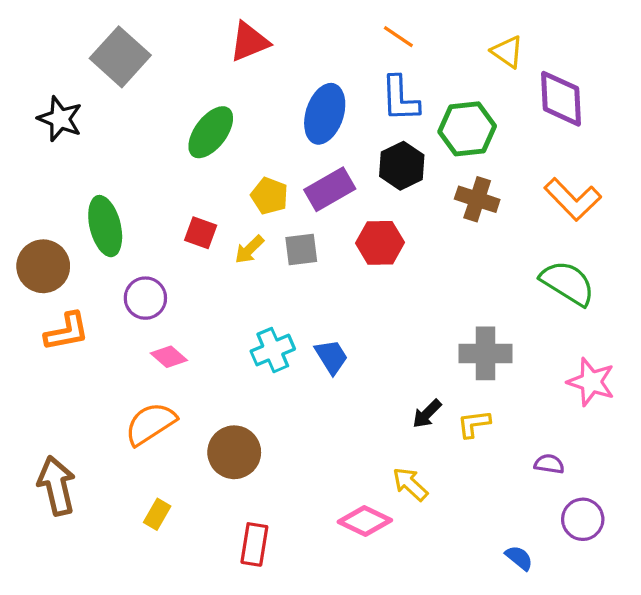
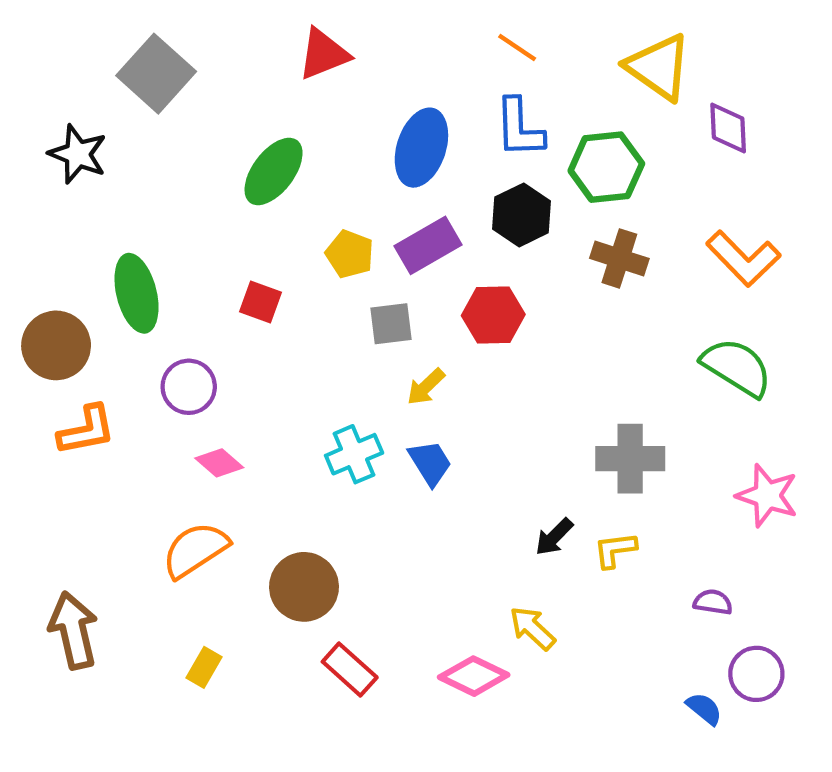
yellow triangle: (507, 52) -> (659, 67), size x1.6
purple diamond: (561, 99) -> (728, 128), size x0.7
yellow arrow: (249, 250) -> (426, 387), moved
red rectangle: (254, 544) -> (350, 670), moved, turned -57
blue semicircle: (519, 558) -> (704, 709), moved

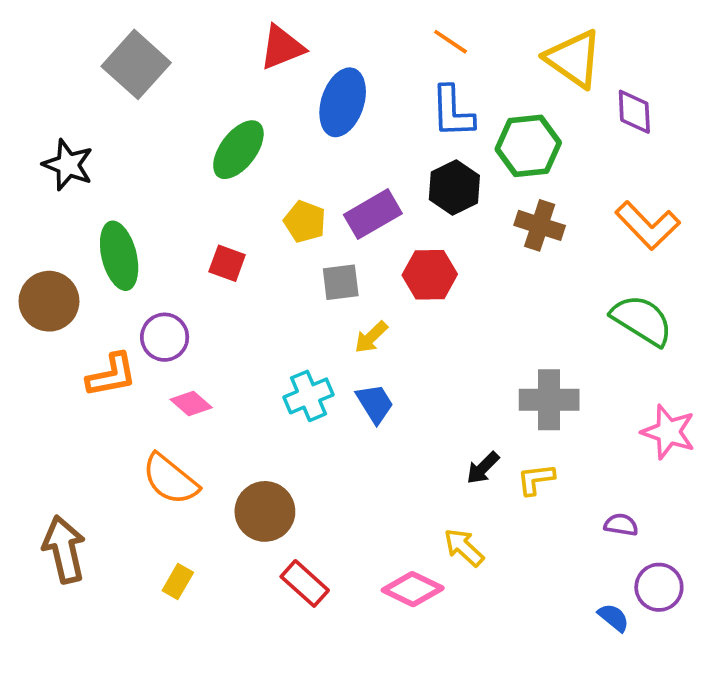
blue ellipse: (421, 148) -> (343, 102), moved
black star: (78, 154) -> (68, 165), moved
orange L-shape: (86, 430) -> (112, 375), moved
orange semicircle: (195, 550) -> (170, 479), turned -108

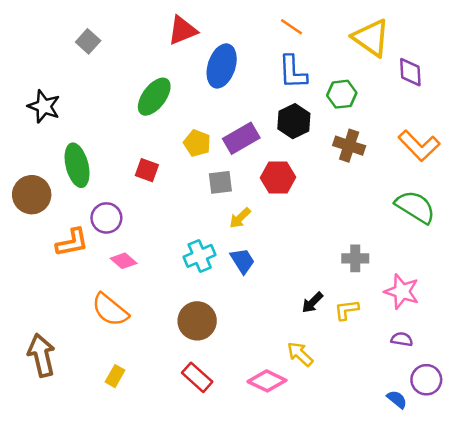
gray square: (136, 64) -> (88, 41), size x0.6
green hexagon: (528, 146) -> (342, 94), size x0.7
gray cross: (549, 400) -> (355, 258), size x0.7
pink star: (668, 432) -> (402, 291), moved
brown circle: (265, 511) -> (197, 321), moved

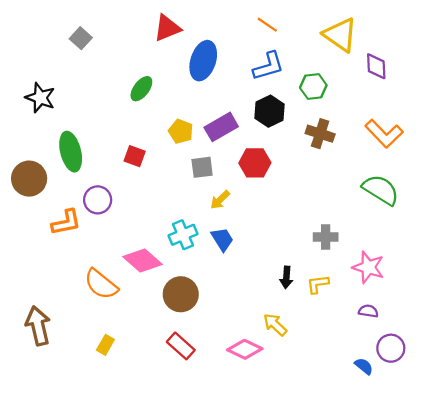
blue L-shape: (293, 72) -> (268, 66), turned -104
green ellipse: (154, 97) -> (141, 89), size x0.7
pink diamond: (124, 261) -> (143, 261), moved, size x1.6
black arrow: (312, 303) -> (286, 277), turned -40

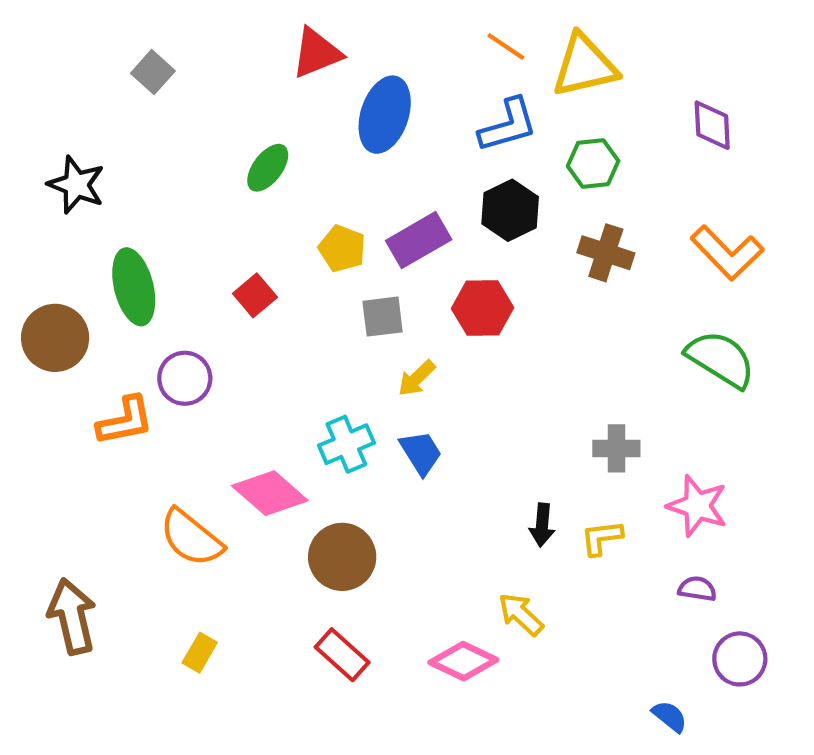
yellow triangle: (340, 35) -> (585, 66), moved, turned -48
red square: (135, 156) -> (255, 295), turned 30
blue semicircle: (364, 366) -> (670, 716), moved

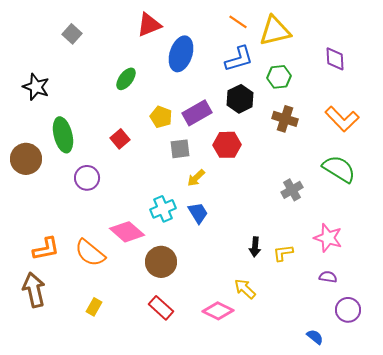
orange L-shape: (125, 421) -> (46, 249), moved
gray cross: (616, 448) -> (292, 190), moved, turned -30

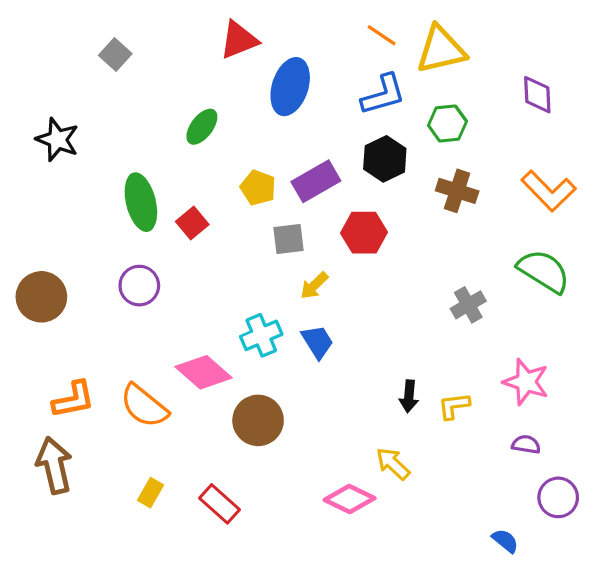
green ellipse: (63, 135) -> (141, 202), moved
brown circle: (26, 159) -> (41, 297), moved
red rectangle: (161, 308) -> (220, 504), moved

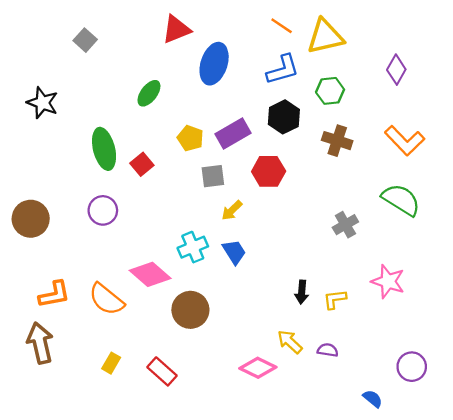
purple diamond: (537, 95) -> (396, 70), turned 32
purple semicircle: (526, 444) -> (328, 350), moved

